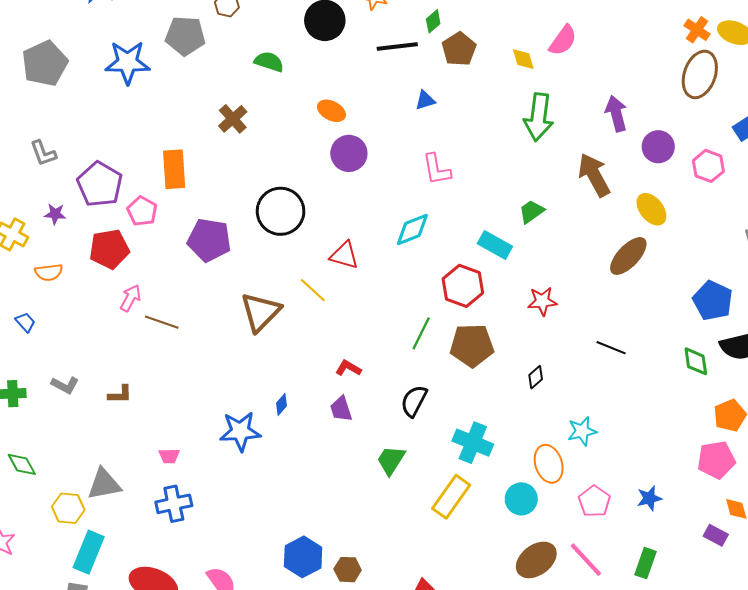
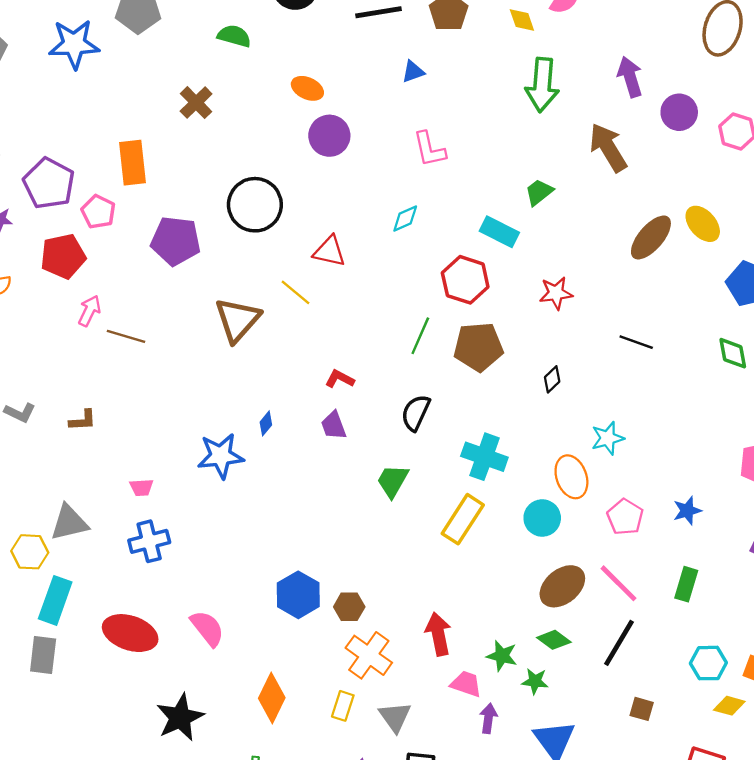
yellow ellipse: (651, 209) -> (703, 224), moved
cyan diamond: (412, 229) -> (405, 219), size x0.7

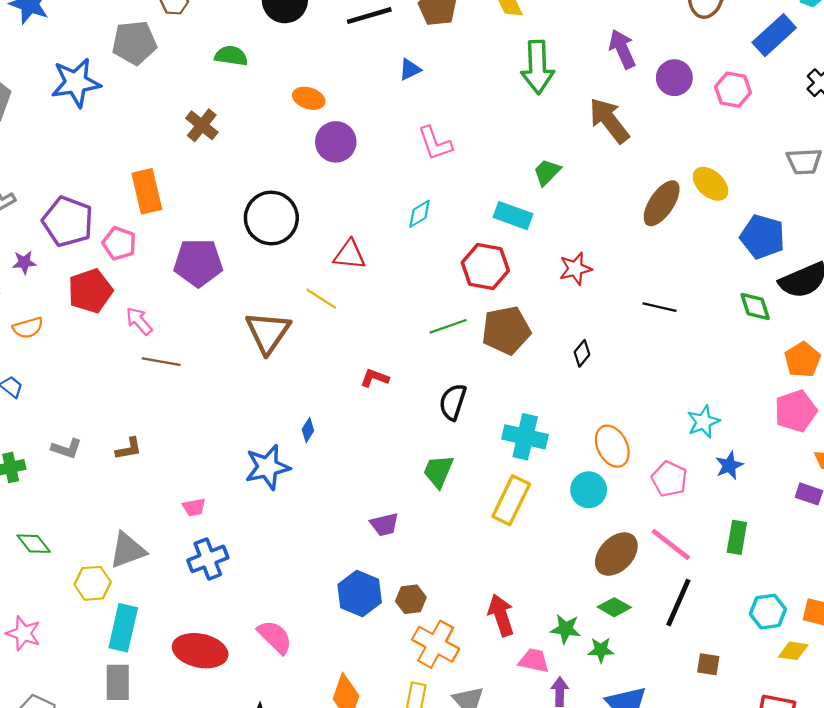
pink arrow: (89, 311) -> (139, 321), moved, turned -60
green line: (420, 336) -> (448, 326), turned 54
purple trapezoid: (334, 425) -> (384, 524), moved, turned -76
cyan star: (608, 438) -> (703, 422), moved

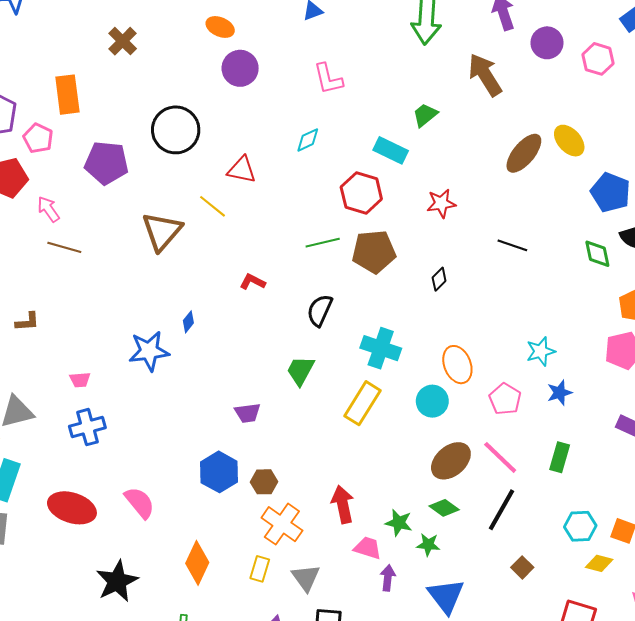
brown square: (708, 664) -> (522, 567), turned 30

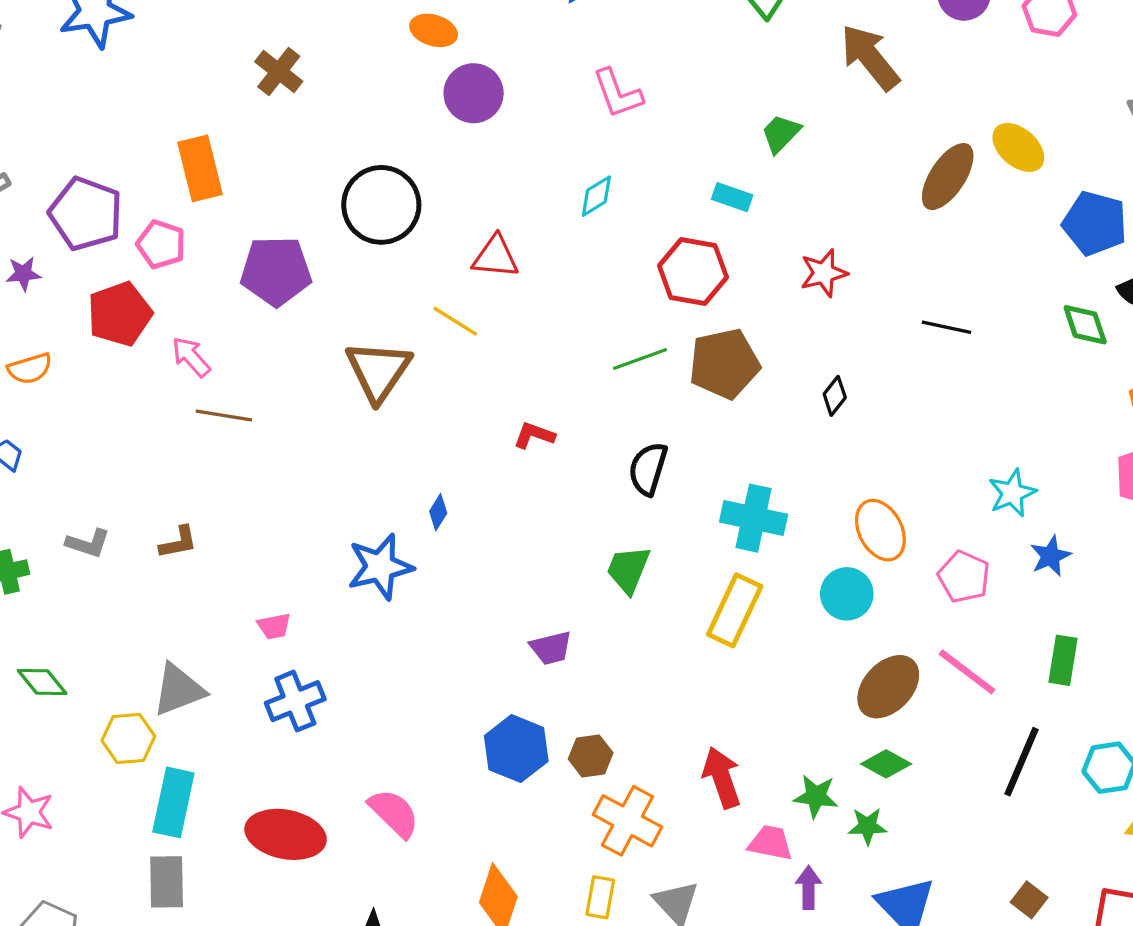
cyan rectangle: (391, 150) -> (732, 197), size x0.7
black line: (502, 510) -> (1022, 762), moved
brown square: (522, 567) -> (1029, 900), moved

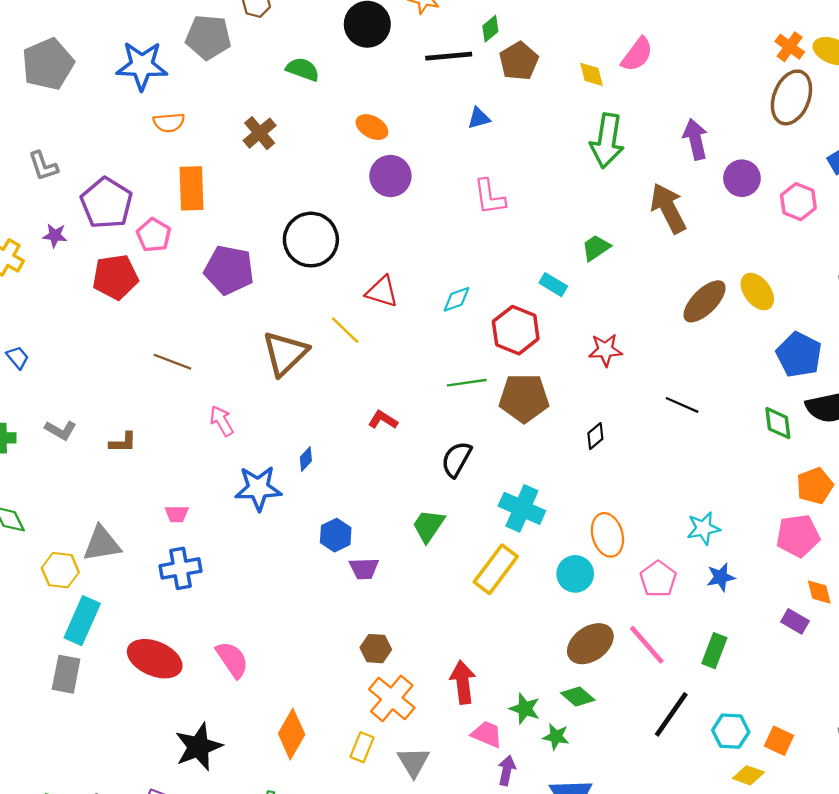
cyan diamond: (596, 196) -> (457, 299), moved
pink arrow: (191, 357) -> (222, 421), moved
orange semicircle: (30, 368) -> (169, 123), moved
blue hexagon: (516, 749) -> (336, 535), moved, size x0.7

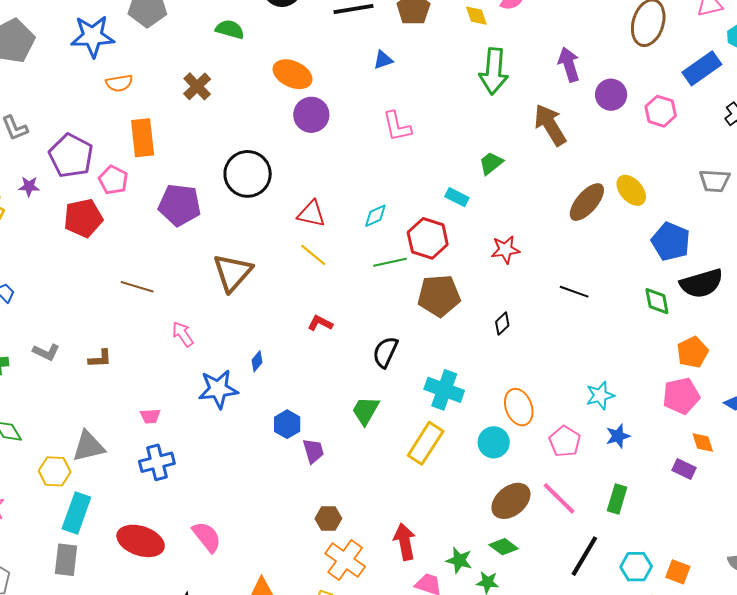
orange ellipse: (372, 127) -> (293, 74), size x1.4
yellow line: (345, 330) -> (313, 255), moved
green line: (467, 383) -> (390, 262), moved
purple trapezoid: (364, 569) -> (313, 451), turned -100

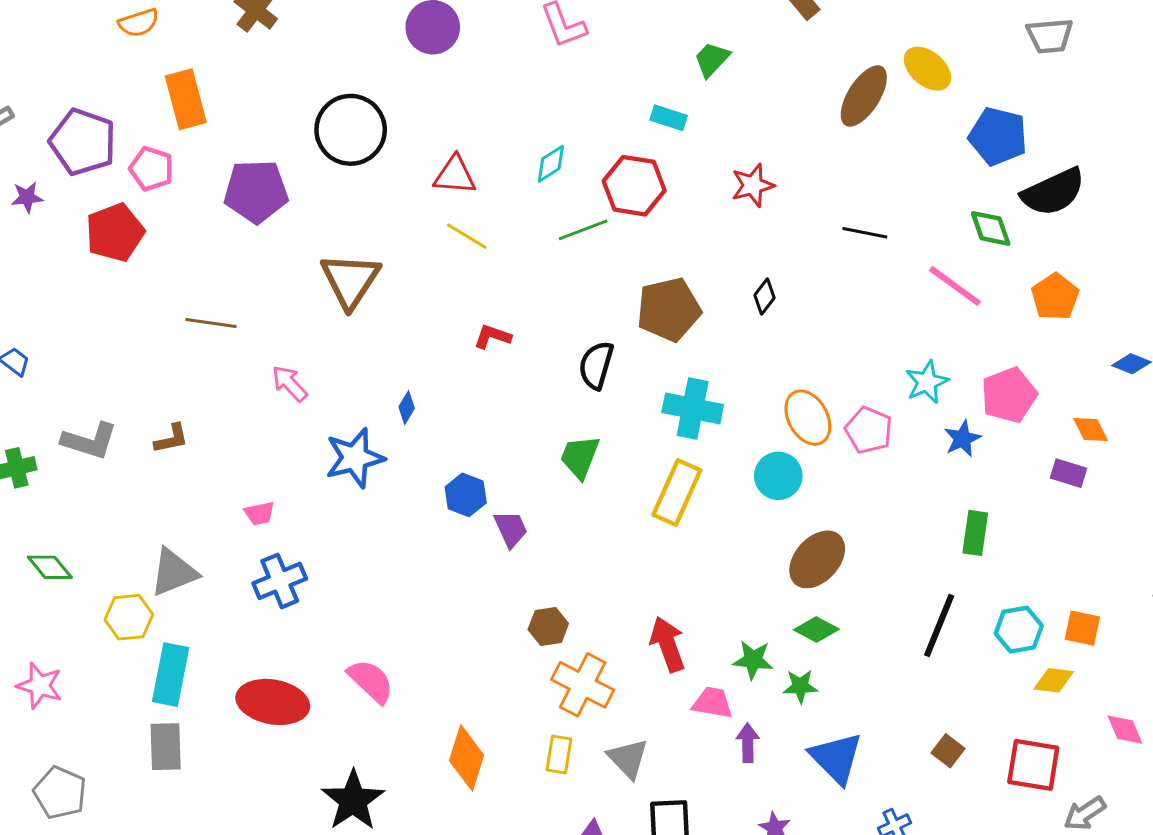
brown pentagon: (439, 296) -> (669, 309), moved
gray L-shape: (46, 352) -> (90, 441), size x1.4
pink pentagon: (681, 396) -> (1009, 395), moved
pink pentagon: (565, 441) -> (869, 430), moved
pink line: (559, 498) -> (955, 286), moved

